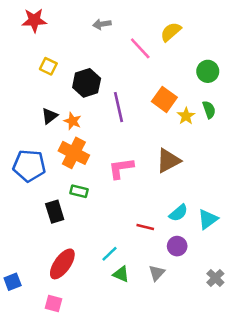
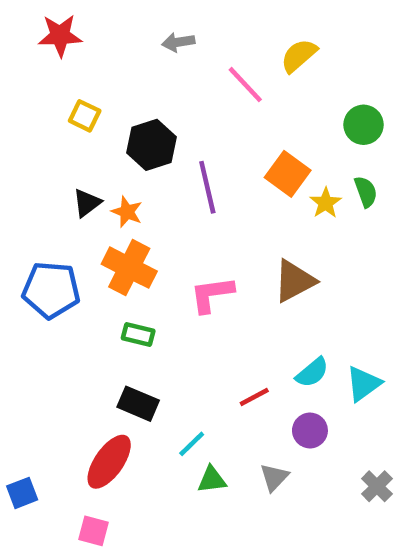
black rectangle: (55, 212) -> (138, 404), moved, turned -50
red line: (145, 227) -> (254, 397), turned -42
green triangle: (121, 274) -> (212, 480), turned -30

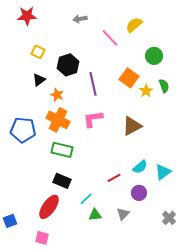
green circle: (364, 125) -> (154, 56), moved
black triangle: (87, 203) -> (39, 80), moved
pink L-shape: (212, 294) -> (93, 119), moved
green rectangle: (138, 335) -> (62, 150), size x1.5

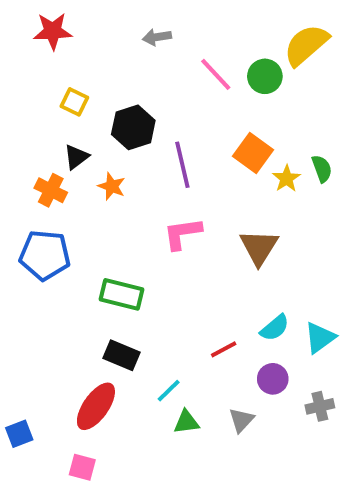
yellow semicircle: (134, 25) -> (306, 45), moved, size x1.4
green circle: (154, 56) -> (265, 76), moved
orange cross: (58, 120) -> (51, 190), moved, size x0.7
brown triangle: (132, 126) -> (259, 247), turned -30
gray cross: (169, 218) -> (320, 406), moved, turned 32

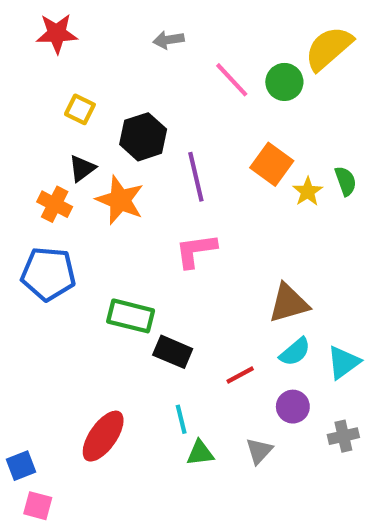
orange star: (112, 186) -> (120, 200), size x1.6
brown triangle: (259, 247) -> (289, 303), moved, turned 42
black rectangle: (121, 355) -> (173, 352), moved
cyan line: (169, 391) -> (181, 419), turned -60
pink square: (82, 467) -> (38, 506), moved

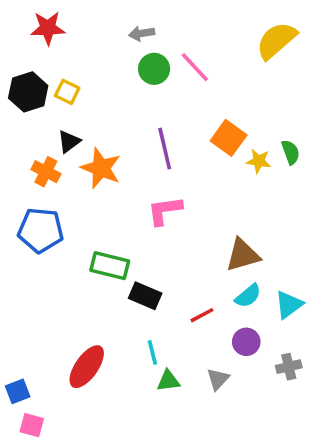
green circle: (284, 82) -> (154, 69), moved
black hexagon: (143, 137) -> (28, 92), moved
yellow star: (308, 192) -> (259, 161), turned -30

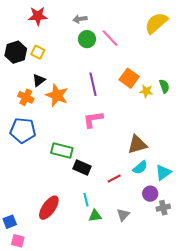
red star: (48, 28) -> (38, 16), moved
purple circle: (246, 342) -> (150, 194), moved

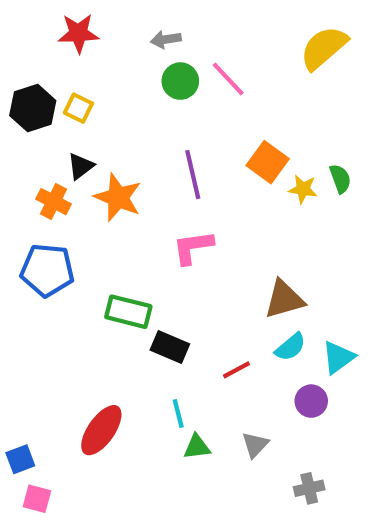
gray cross: (163, 208) -> (309, 488), moved

